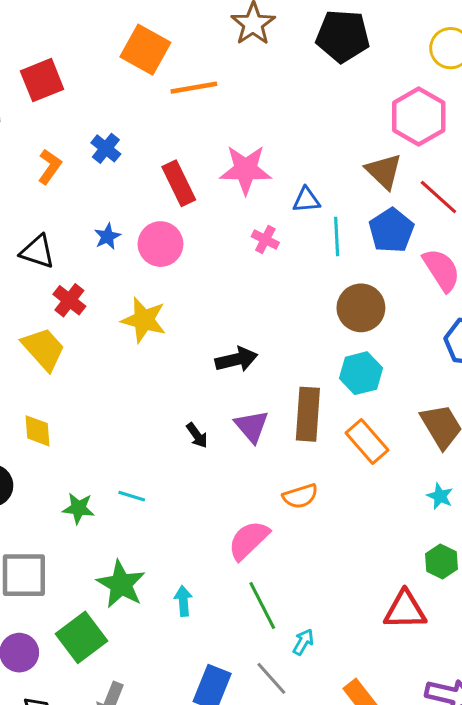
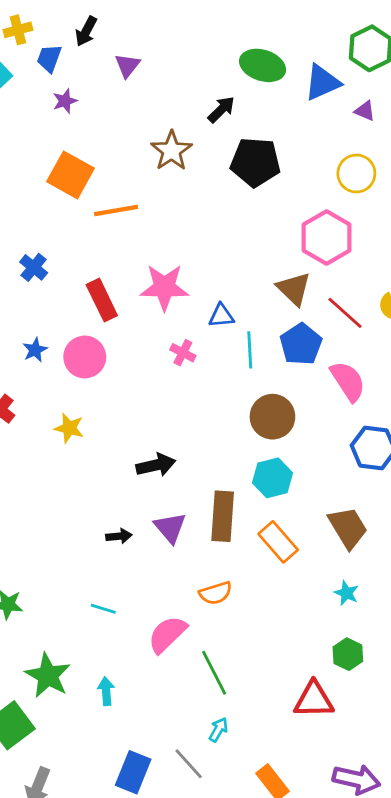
yellow star: (144, 320) -> (69, 428), size x0.7
black arrow: (197, 435) -> (119, 536), turned -60
cyan line: (132, 496) -> (103, 609), moved
green line: (262, 606) -> (214, 673), moved

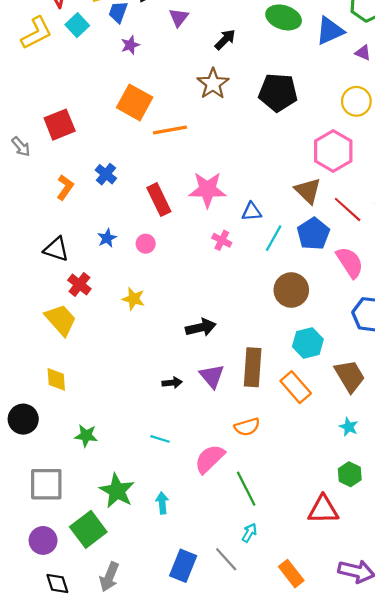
black arrow: (221, 110) -> (225, 40), moved
cyan line: (250, 350) -> (274, 238), turned 32
pink circle: (85, 357) -> (146, 244), size x0.6
cyan hexagon: (272, 478) -> (308, 343), moved

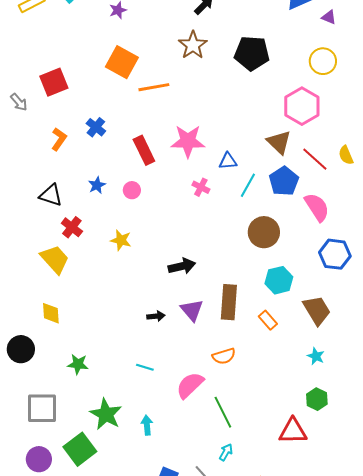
orange rectangle: (296, 387) -> (268, 320), size x0.7

